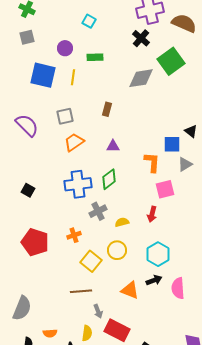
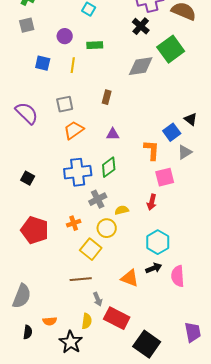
blue square: (43, 75) -> (43, 63), size x0.6
blue square: (172, 144) -> (172, 132), turned -36
yellow circle: (117, 250) -> (107, 228), moved

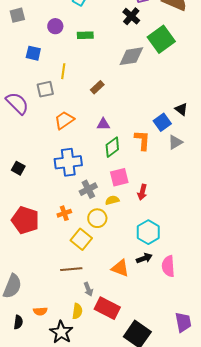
yellow line: (73, 65) -> (63, 71), moved
brown rectangle: (107, 97) -> (97, 87), turned 32
gray square: (65, 104) -> (45, 89), moved
green diamond: (109, 167) -> (112, 147), moved
pink square: (165, 177) -> (119, 177), moved

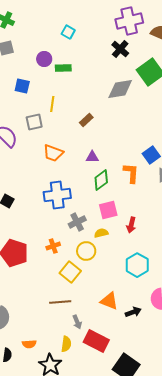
green rectangle: (85, 35) -> (63, 68), moved
orange trapezoid: (64, 120) -> (53, 153), turned -125
black arrow: (144, 258) -> (133, 312), moved

